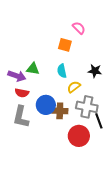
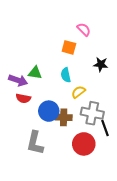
black star: (95, 71) -> (101, 64), moved
gray L-shape: (21, 117) -> (35, 143), moved

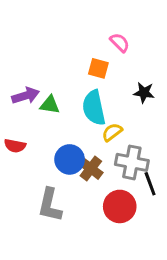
cyan semicircle: (66, 75) -> (94, 108), size x1.6
purple arrow: (18, 80) -> (26, 96), moved, turned -36
red semicircle: (23, 98) -> (15, 146), moved
brown cross: (64, 117) -> (91, 169), turned 35

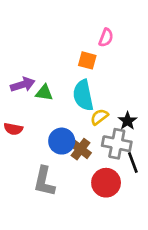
pink semicircle: (120, 43) -> (106, 38), turned 66
black star: (144, 93) -> (128, 121), moved, turned 30

